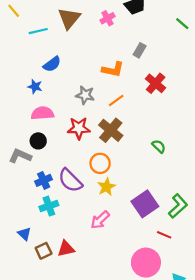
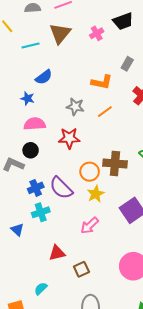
brown cross: (111, 130) -> (115, 163), moved, turned -35
blue triangle: (24, 234) -> (17, 230), moved
brown square: (44, 251) -> (81, 269), moved

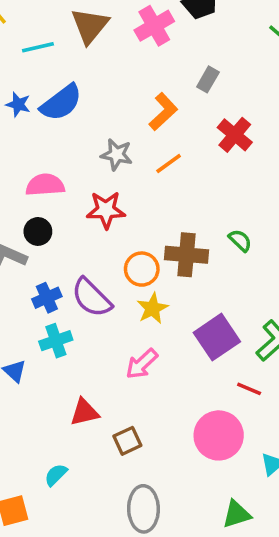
pink cross: (97, 33) -> (154, 26), size x1.5
blue semicircle: (44, 77) -> (61, 103), size x1.4
orange L-shape: (102, 82) -> (163, 112), turned -55
blue star: (28, 98) -> (18, 104), moved

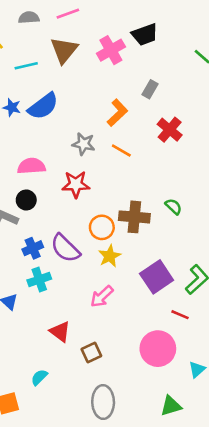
orange line: (169, 163) -> (121, 150), turned 66
red triangle: (84, 412) -> (60, 332), turned 50

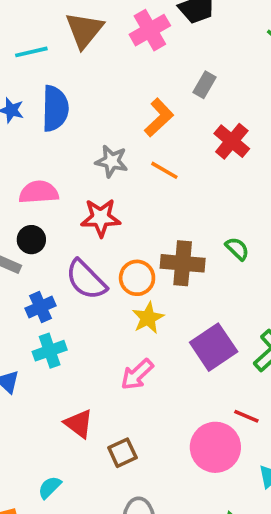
blue semicircle: (43, 106) -> (55, 108), turned -52
purple semicircle: (65, 248) -> (86, 280), moved
red line: (180, 315) -> (246, 416), moved

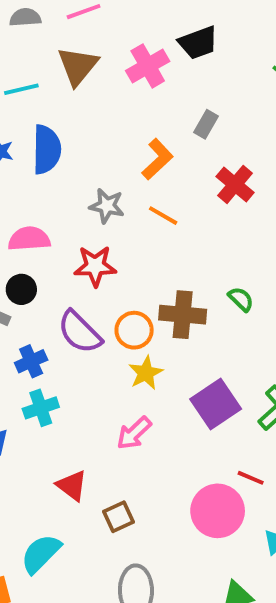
cyan semicircle: (50, 487) -> (41, 554), size x1.6

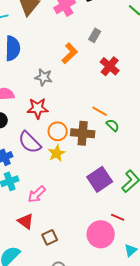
orange line: (163, 216) -> (100, 111), moved
orange circle: (134, 330) -> (58, 131), moved
yellow star: (146, 373) -> (57, 153), moved
pink arrow: (134, 433) -> (37, 194), moved

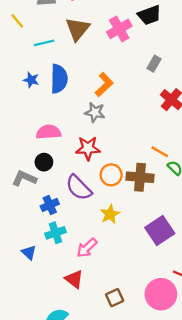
orange L-shape: (70, 53) -> (104, 85), moved
yellow star: (57, 153) -> (110, 214), moved
brown square: (50, 237) -> (115, 298), moved

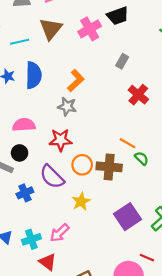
cyan cross: (56, 233) -> (31, 239), moved

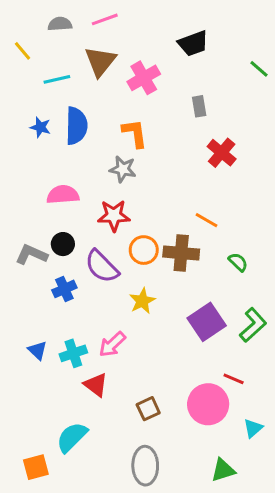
pink cross: (90, 29) -> (144, 78), moved
gray rectangle: (122, 61) -> (199, 106), turned -40
orange L-shape: (76, 81) -> (135, 133), turned -55
black circle: (20, 153) -> (63, 244), moved
green semicircle: (142, 158) -> (238, 262), moved

